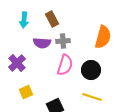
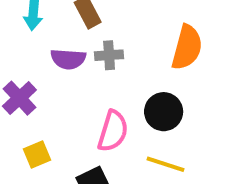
pink semicircle: (65, 65) -> (113, 131), moved

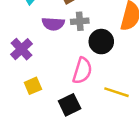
black circle: (164, 112) -> (101, 42), moved

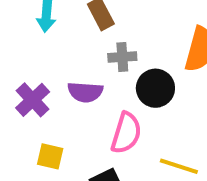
purple semicircle: (53, 24) -> (85, 92), moved
yellow square: (33, 86) -> (50, 156), turned 36

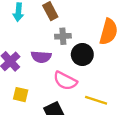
pink semicircle: (126, 133) -> (65, 81), turned 100

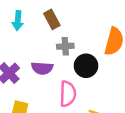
pink semicircle: (65, 81) -> (68, 94), turned -115

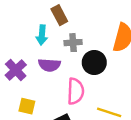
cyan arrow: (18, 21) -> (42, 35), moved

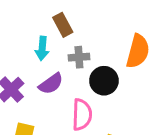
purple semicircle: (49, 65) -> (51, 84), turned -40

